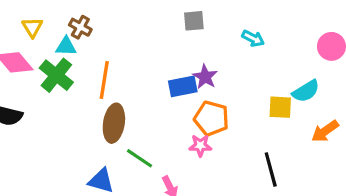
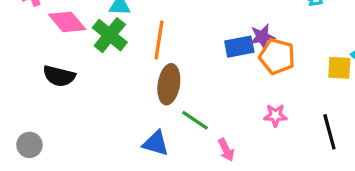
purple star: (205, 77) -> (262, 37), turned 30
orange pentagon: (211, 118) -> (277, 56), moved
pink star: (200, 146) -> (275, 115), moved

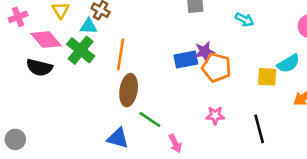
black semicircle: (59, 76) -> (39, 67), moved

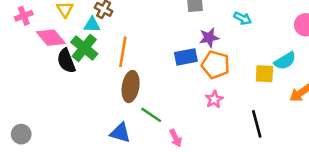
purple star: (205, 52) -> (209, 38), moved
black semicircle: (39, 67) -> (66, 61), moved, turned 55
pink star: (215, 115) -> (214, 99), moved, turned -30

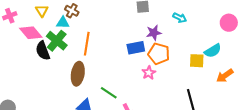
brown ellipse: (131, 87) -> (78, 74), moved
pink star: (214, 99) -> (149, 73), moved

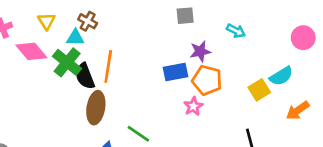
black semicircle: (43, 51) -> (85, 76), moved
yellow square: (197, 61) -> (259, 90), turned -35

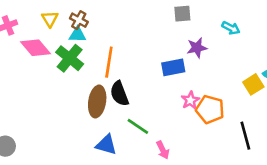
brown cross: (88, 21) -> (79, 20), moved
black semicircle: (85, 76) -> (119, 94), moved
orange pentagon: (207, 80) -> (210, 109), moved

